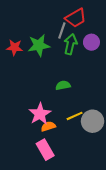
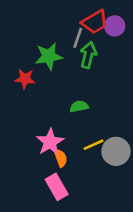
purple circle: (91, 42) -> (115, 26), moved
red star: (15, 47) -> (25, 79), moved
orange semicircle: (48, 126) -> (61, 158), turned 88

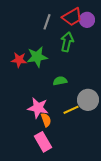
gray line: (78, 38) -> (47, 22), moved
green star: (49, 56) -> (37, 57), moved
pink star: (50, 142) -> (38, 108), turned -30
gray circle: (116, 151) -> (88, 100), moved

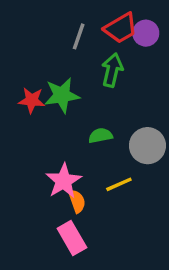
gray circle: (88, 100) -> (147, 146), moved
pink star: (38, 108) -> (64, 181), turned 30

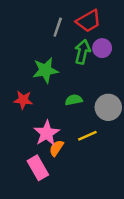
purple circle: (146, 33) -> (102, 48), moved
red star: (32, 100) -> (23, 100), moved
orange semicircle: (77, 201) -> (56, 148), turned -126
pink rectangle: (72, 238) -> (38, 168), moved

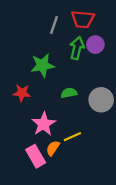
red trapezoid: (89, 21) -> (83, 19), turned 35
yellow line: (87, 136) -> (72, 137), moved
orange semicircle: (56, 148) -> (53, 148), moved

